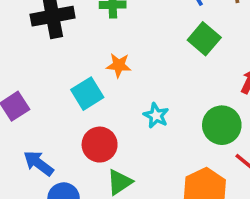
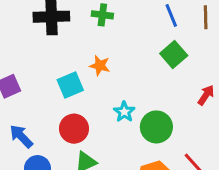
green circle: (222, 125) -> (156, 127), moved

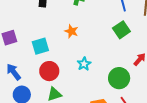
cyan square: (70, 85) -> (40, 46), moved
green circle: (156, 127) -> (119, 78), moved

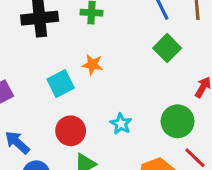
cyan square: (40, 46) -> (61, 84), moved
cyan star: (84, 64) -> (121, 124), moved

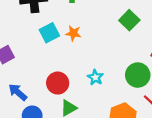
cyan square: (61, 84) -> (49, 33), moved

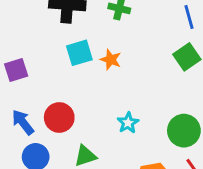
red circle: (58, 83) -> (59, 117), moved

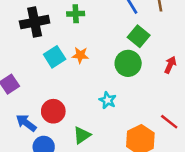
green circle: (184, 131) -> (128, 63), moved

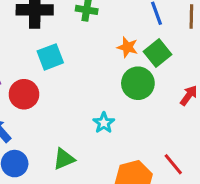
orange star: (80, 55) -> (127, 47), moved
red circle: (53, 111) -> (24, 94), moved

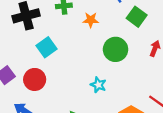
orange star: (127, 47) -> (91, 20), moved
green square: (157, 53) -> (137, 17), moved

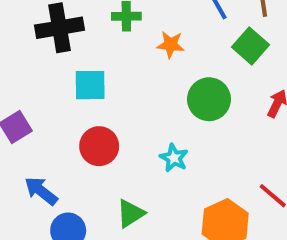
cyan square: (47, 47) -> (90, 85), turned 30
red circle: (35, 79) -> (99, 146), moved

